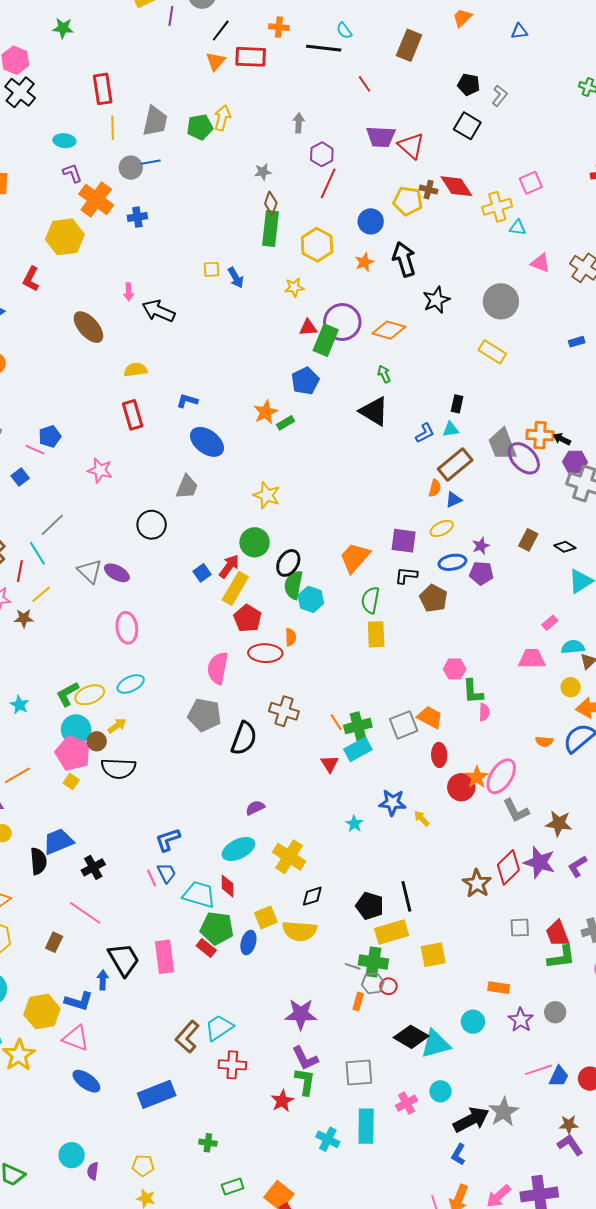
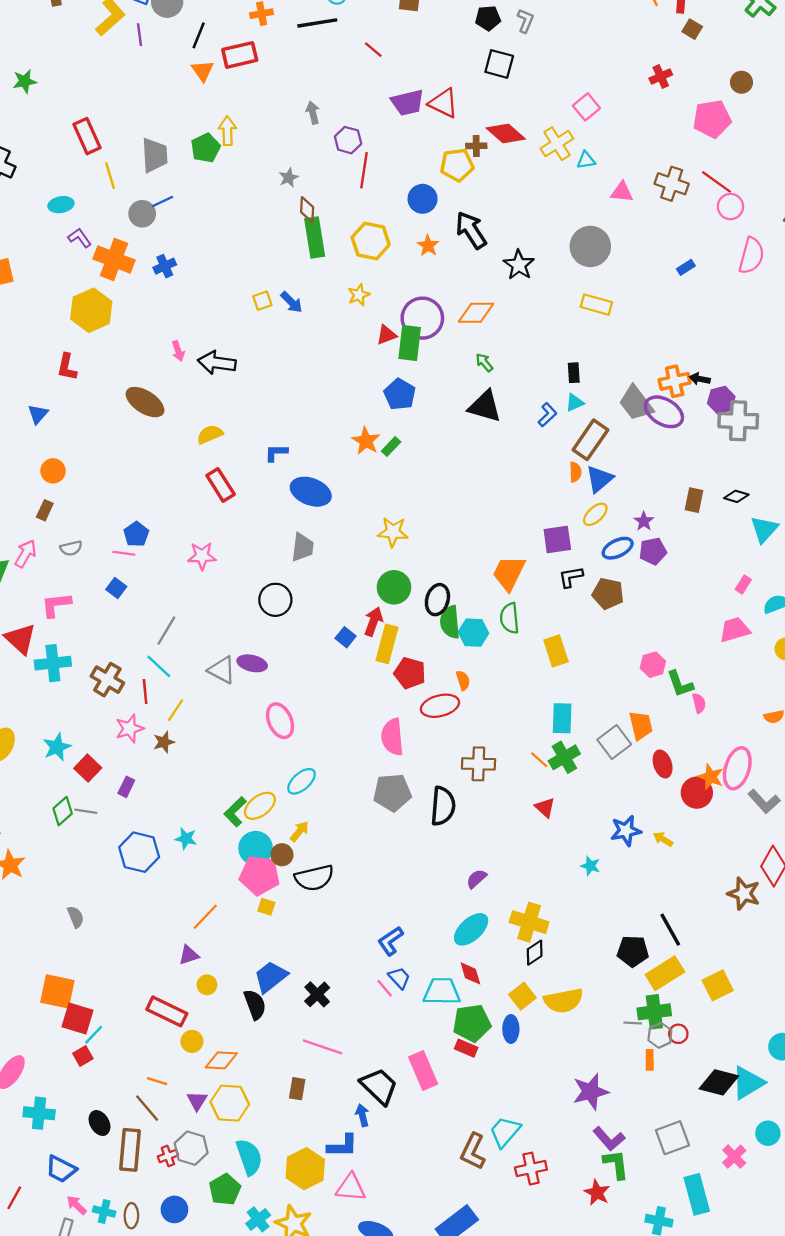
blue triangle: (454, 500) -> (600, 479), size x1.5
green semicircle: (370, 600) -> (510, 618), moved
orange trapezoid: (430, 717) -> (641, 725), turned 64
cyan rectangle: (358, 749) -> (562, 718), moved, turned -44
black diamond: (312, 896) -> (535, 953), moved

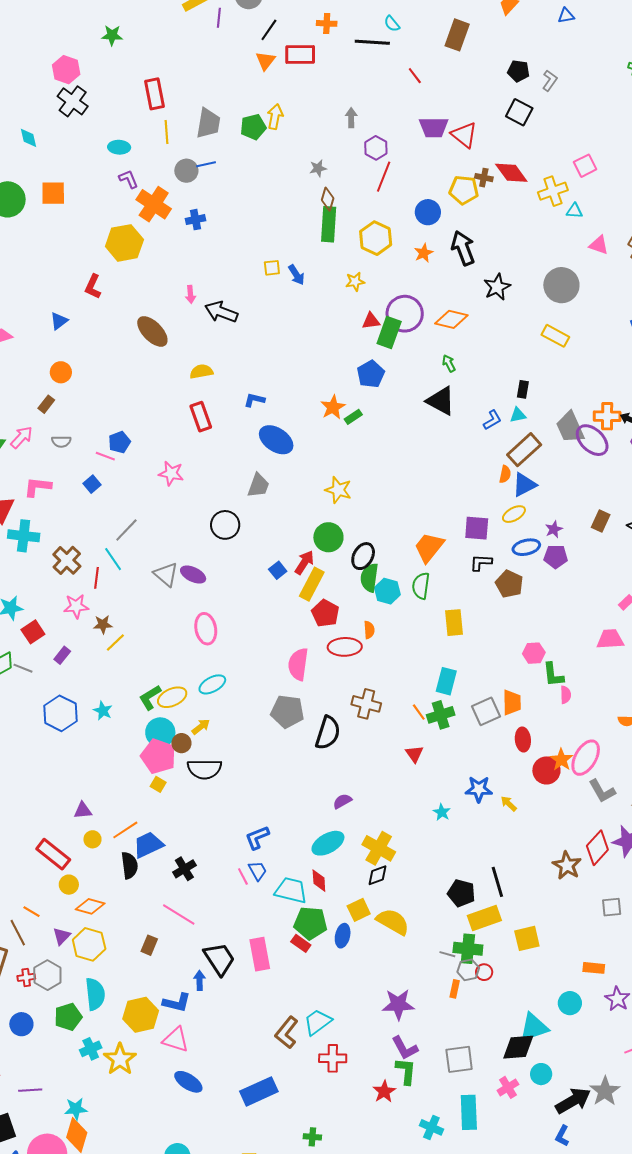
yellow line: (175, 710) -> (115, 643), moved
orange line: (205, 917) -> (125, 830), moved
yellow semicircle: (564, 1001) -> (393, 922), turned -152
black diamond: (719, 1082) -> (518, 1047), moved, turned -32

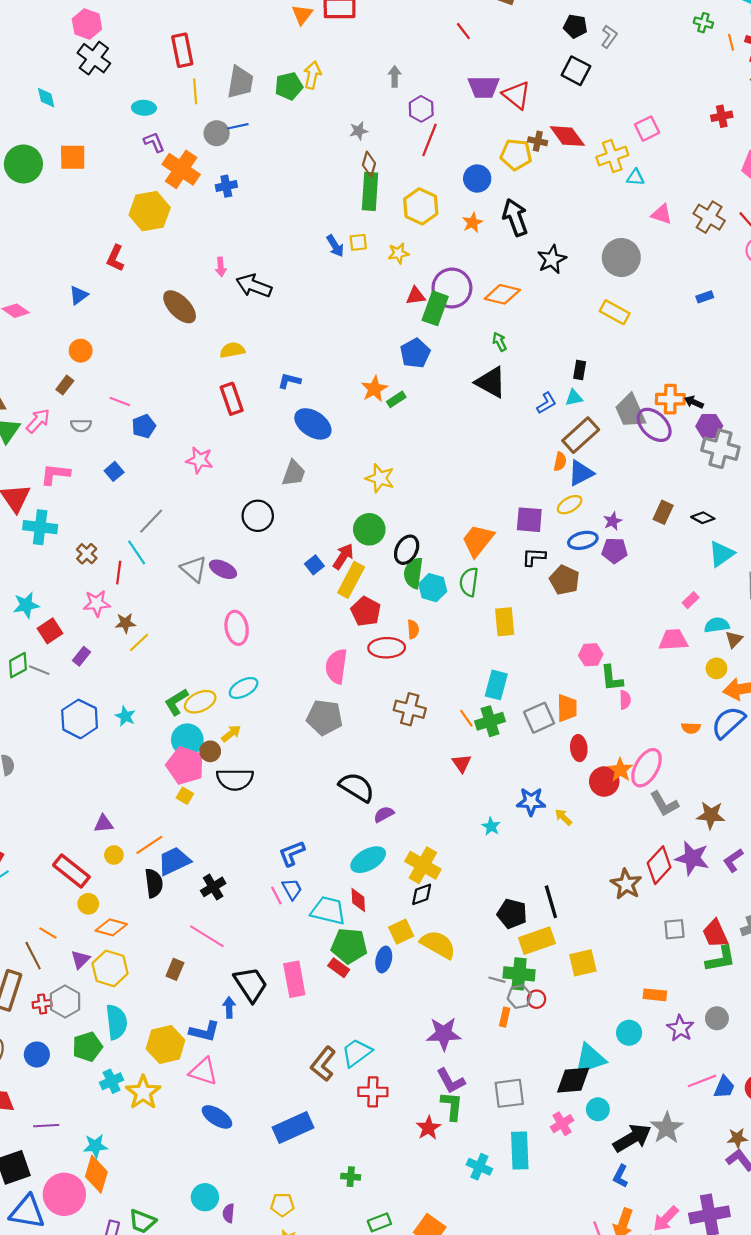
yellow square: (272, 268) -> (358, 242), moved
pink line: (105, 456) -> (120, 402), moved
brown cross: (67, 560) -> (87, 554), size x0.7
black semicircle: (328, 733) -> (357, 787), moved, turned -76

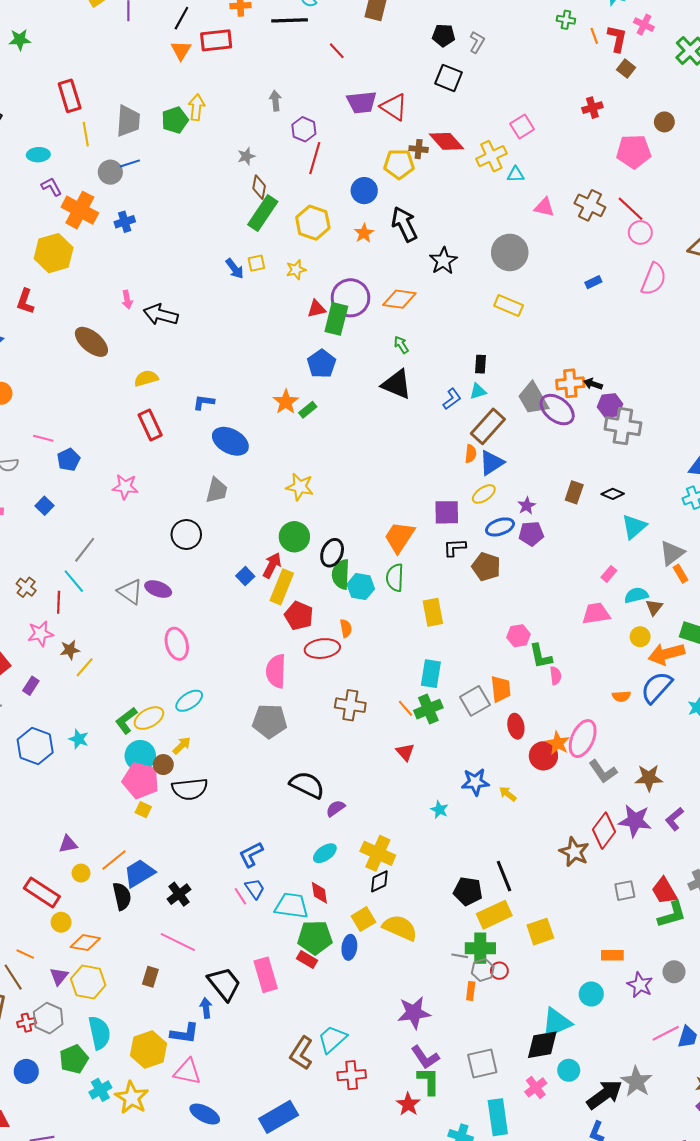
green rectangle: (370, 191) -> (263, 213), turned 36
cyan ellipse: (368, 860) -> (325, 853), size x0.7

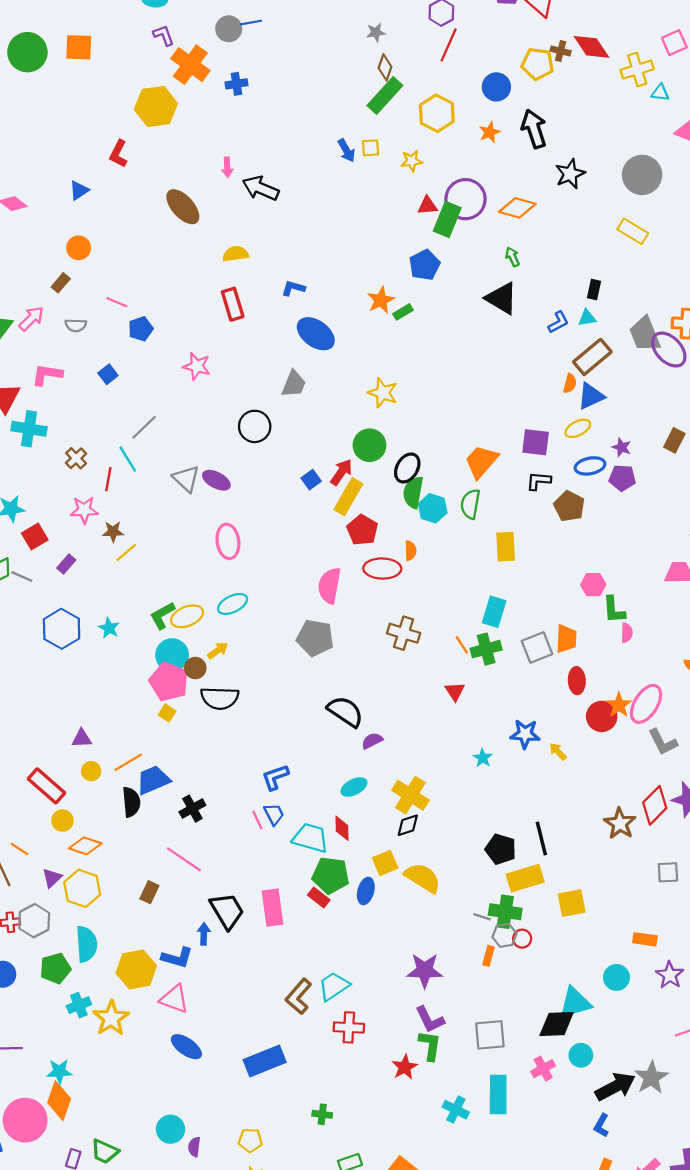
purple star: (527, 506) -> (622, 447), turned -30

